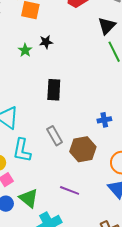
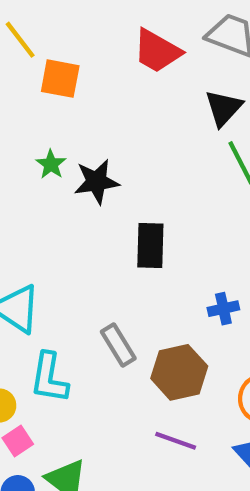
black star: (46, 42) -> (96, 182), moved, size x1.5
black rectangle: (54, 90) -> (150, 246), moved
purple line: (70, 190) -> (176, 441), moved

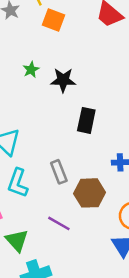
green star: (51, 164) -> (31, 70), moved
purple line: (176, 441) -> (59, 223), moved

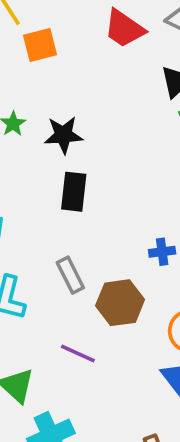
orange square: (54, 20) -> (40, 45), turned -30
black rectangle: (86, 120) -> (74, 192), moved

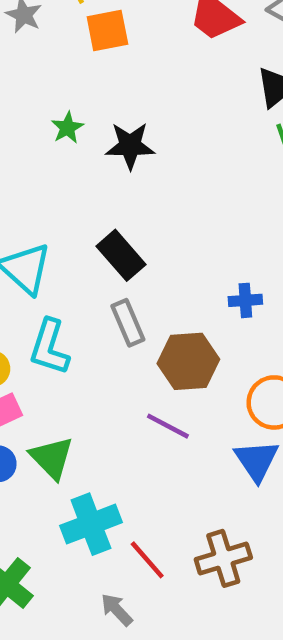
black rectangle: (74, 192) -> (121, 255), moved, turned -51
purple line: (78, 354) -> (168, 426), moved

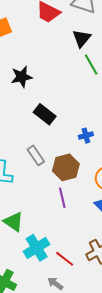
black rectangle: (121, 255) -> (45, 114), moved
purple line: (168, 426) -> (62, 198), turned 60

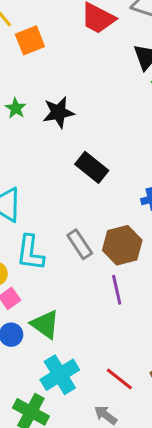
gray rectangle: (36, 155) -> (80, 244), moved
cyan cross: (37, 248) -> (60, 375), moved

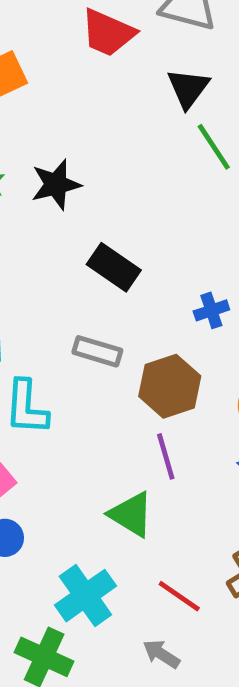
gray rectangle: (80, 244) -> (97, 351), moved, turned -36
green triangle: (45, 324) -> (131, 514), moved

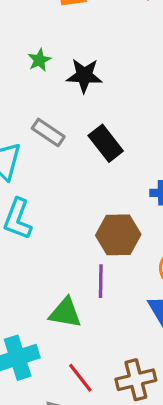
gray rectangle: (97, 351) -> (48, 132), moved
green triangle: (131, 514) -> (65, 313), turned -39

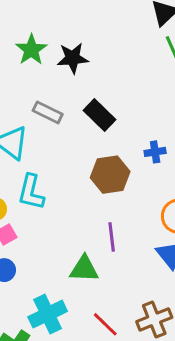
green star: (39, 60) -> (31, 50), size x1.5
brown hexagon: (118, 235) -> (110, 175), moved

